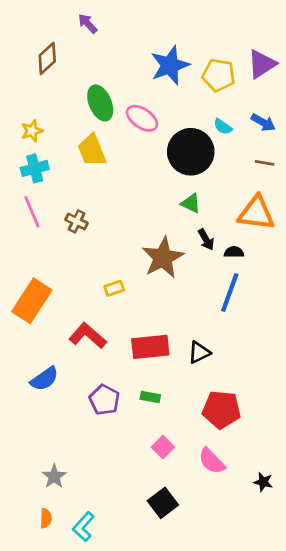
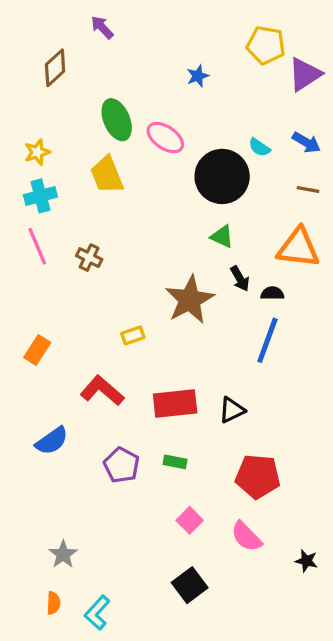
blue star: (170, 65) -> (198, 76), size x0.5
yellow pentagon: (219, 75) -> (266, 45), moved
orange rectangle: (32, 301) -> (37, 350), size x0.6

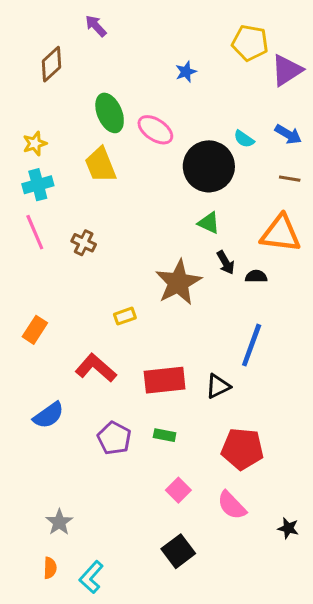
blue line: (267, 340) -> (252, 345), moved

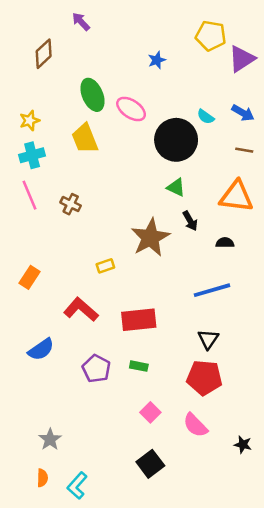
black semicircle: (256, 276) -> (225, 243), moved
blue line: (252, 345) -> (212, 290), turned 54
black triangle: (218, 386) -> (208, 339), moved, turned -30

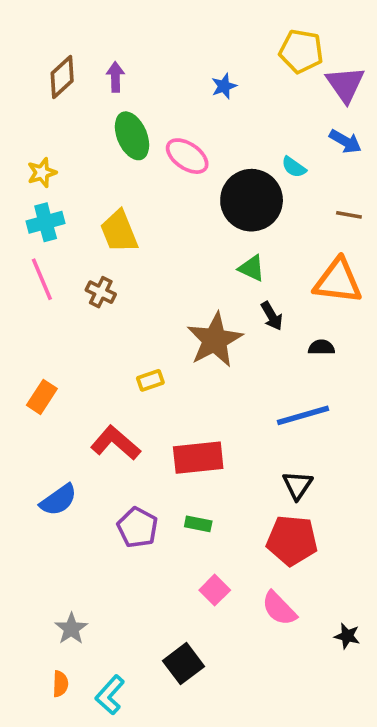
purple arrow: (81, 22) -> (115, 77), moved, turned 42
purple triangle: (242, 59) -> (345, 84), turned -32
blue arrow: (243, 113) -> (345, 141), moved
yellow trapezoid: (85, 139) -> (119, 231), moved
black square: (150, 464) -> (183, 664), moved

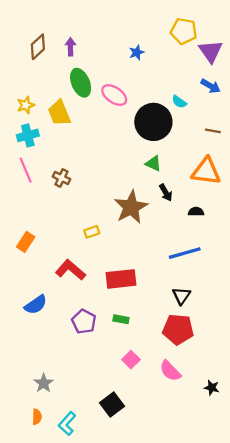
yellow trapezoid: (119, 231) -> (59, 113), moved

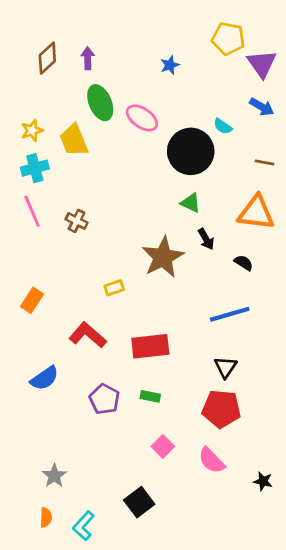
black semicircle: (196, 212) -> (244, 263), turned 32

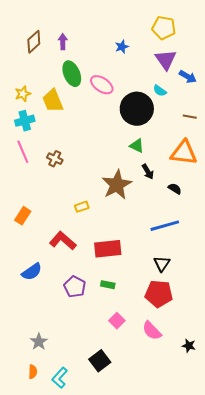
purple triangle: (262, 64) -> (166, 60), moved

